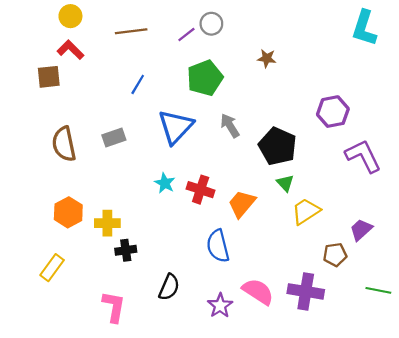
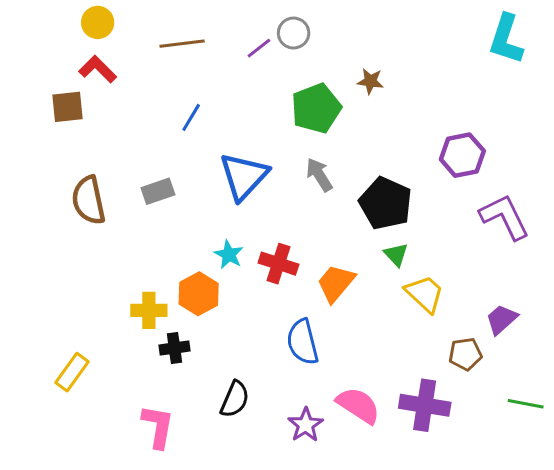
green pentagon: (205, 78) -> (316, 108), moved
yellow trapezoid: (306, 211) -> (425, 294), turned 76
orange hexagon: (68, 212) -> (199, 294), moved

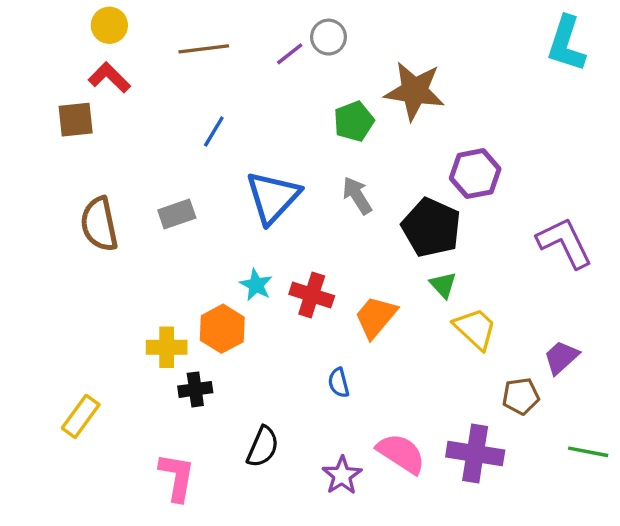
brown star: (370, 81) -> (414, 91), size x2.0
green pentagon: (316, 108) -> (354, 121), size x0.7
purple hexagon: (462, 155) -> (475, 174), moved
blue semicircle: (303, 342) -> (339, 383), size x0.6

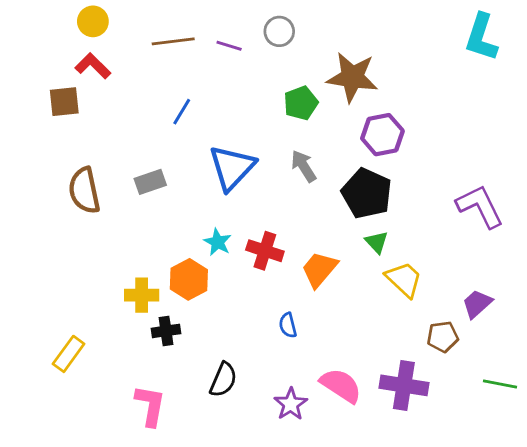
purple line: (290, 54) -> (229, 46), moved, turned 55
purple hexagon: (475, 174) -> (382, 135), moved

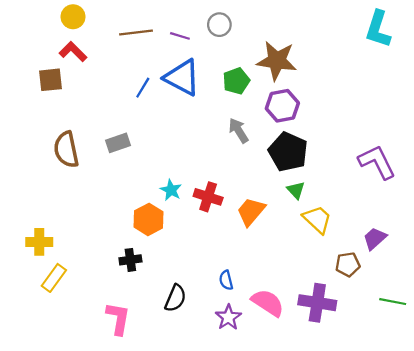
purple hexagon: (382, 135) -> (282, 106), moved
blue triangle: (232, 168) -> (182, 78), moved, turned -45
yellow cross: (142, 295) -> (39, 242), moved
blue semicircle: (288, 325) -> (226, 280), moved

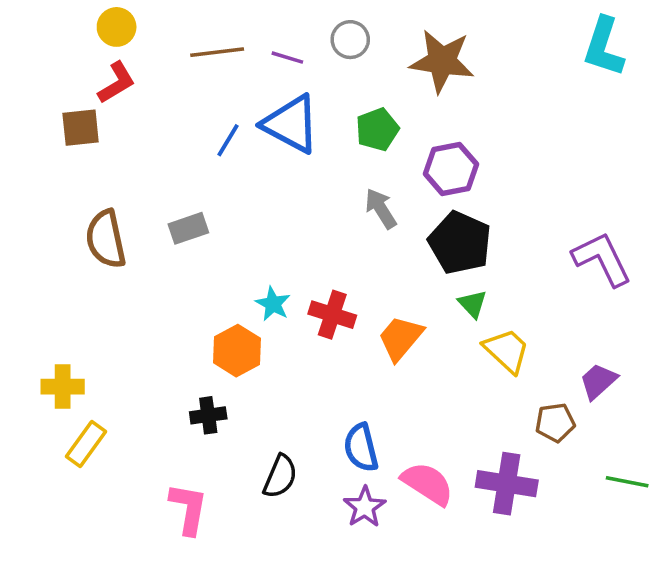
red L-shape: (73, 52) -> (117, 83), turned 104
brown star: (277, 61) -> (442, 61), moved
blue semicircle: (226, 280) -> (361, 448), size x1.5

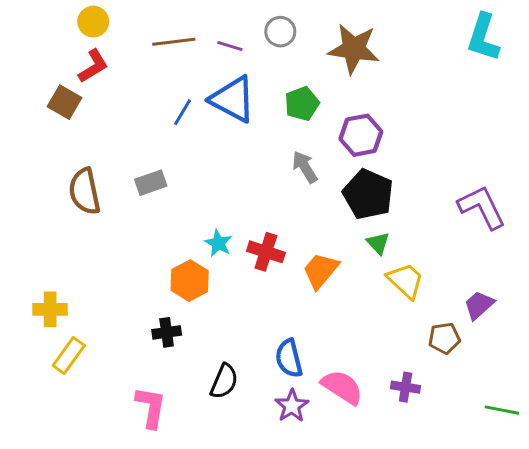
brown square: (81, 128) -> (64, 102), turned 36
green line: (627, 482) -> (502, 410), moved
purple cross: (507, 484) -> (406, 387), size x0.6

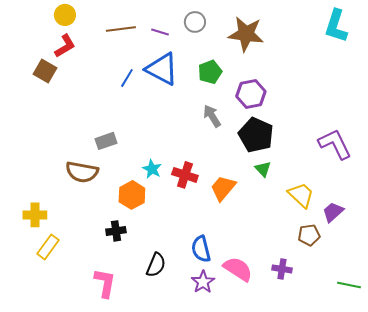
gray rectangle: (151, 183) -> (106, 141), moved
brown semicircle: (85, 191) -> (82, 172), moved, turned -68
yellow trapezoid: (406, 281) -> (301, 195), moved

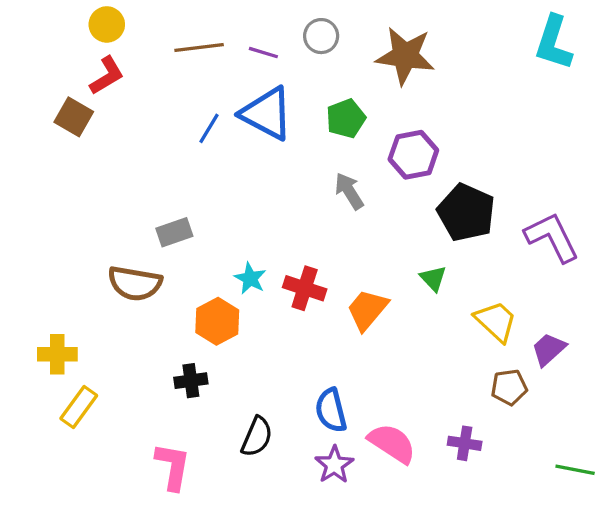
black pentagon: (256, 135) -> (466, 212), moved

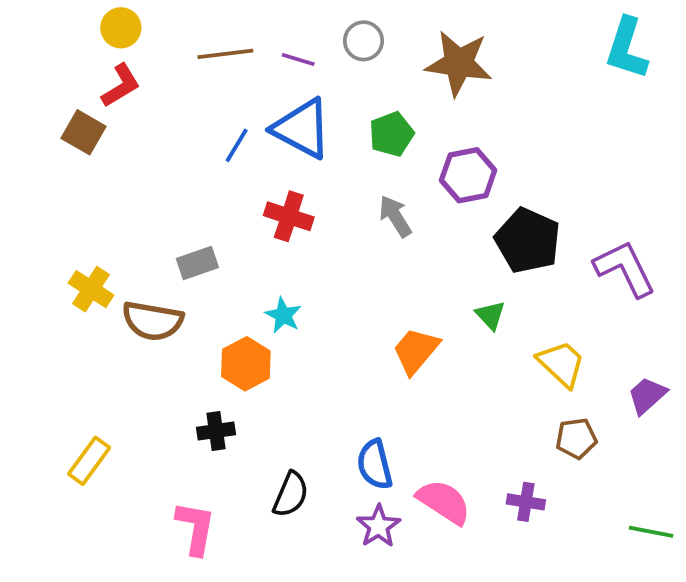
red cross: (305, 288) -> (289, 216), moved
purple trapezoid: (549, 349) -> (647, 395), moved
yellow cross: (57, 354) -> (91, 289), moved, turned 33

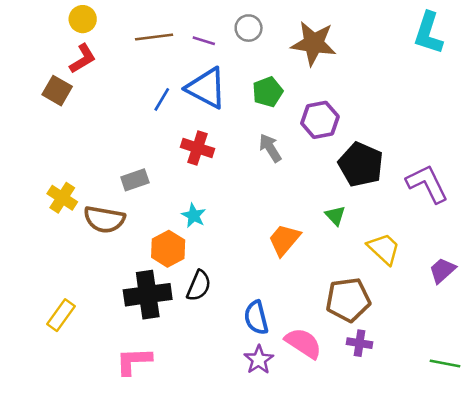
black cross: (216, 431) -> (148, 295), size x1.8
brown pentagon: (576, 438) -> (348, 300), moved, size x1.6
black semicircle: (291, 494) -> (199, 286), moved
pink L-shape: (196, 528) -> (134, 361), turned -102

